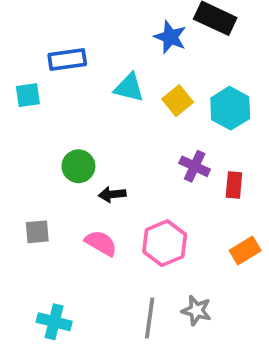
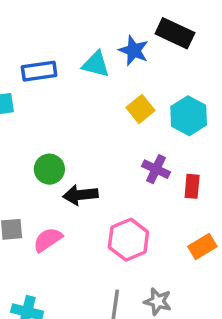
cyan triangle: (129, 88) -> (96, 64), moved
black arrow: (112, 194) -> (80, 195), size x1.4
pink semicircle: (101, 243) -> (48, 240), moved, turned -64

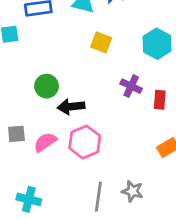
yellow square: (141, 109) -> (101, 42), moved, turned -30
pink hexagon: (128, 240) -> (85, 142), moved

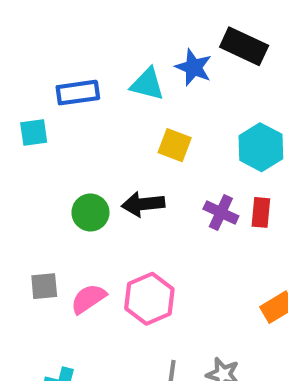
red rectangle: (160, 100) -> (261, 212), moved
black arrow: (71, 107) -> (143, 204), moved

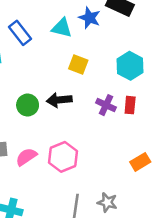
blue rectangle: (78, 93) -> (20, 33), turned 60

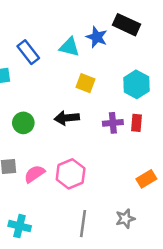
green circle: (28, 105) -> (23, 123), moved
purple cross: (106, 105) -> (113, 123), turned -30
gray star: (107, 202) -> (125, 219), moved, turned -30

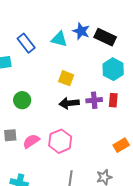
black rectangle: (127, 25) -> (105, 37), moved
yellow square: (85, 83) -> (66, 78), moved
black arrow: (67, 118) -> (69, 103), moved

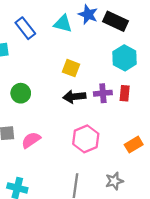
pink hexagon: (60, 141) -> (86, 139), moved

